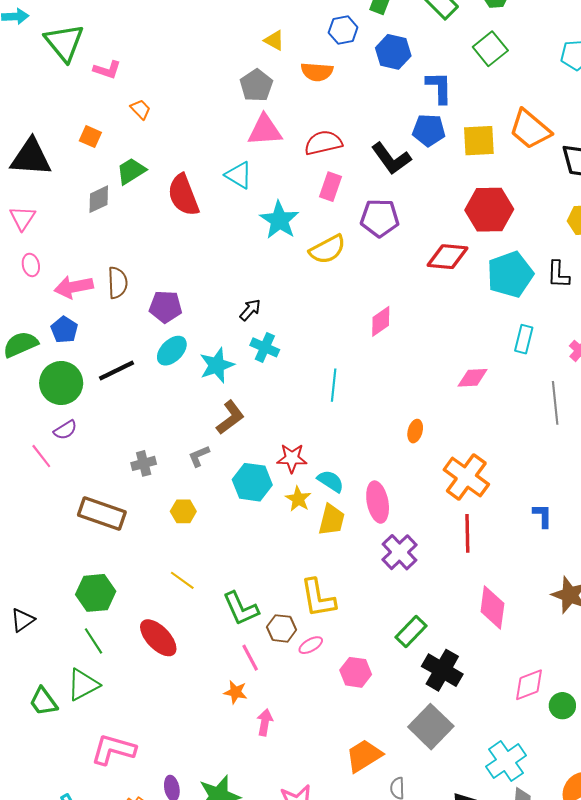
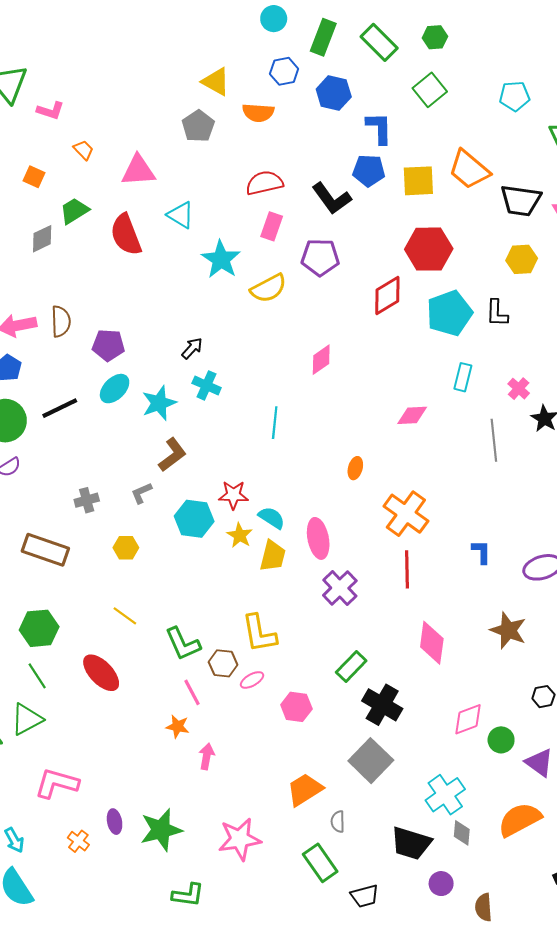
yellow triangle: (274, 40) -> (216, 82), size x1.4
pink triangle: (265, 130) -> (138, 171), moved
red diamond: (448, 257) -> (387, 296), turned -36

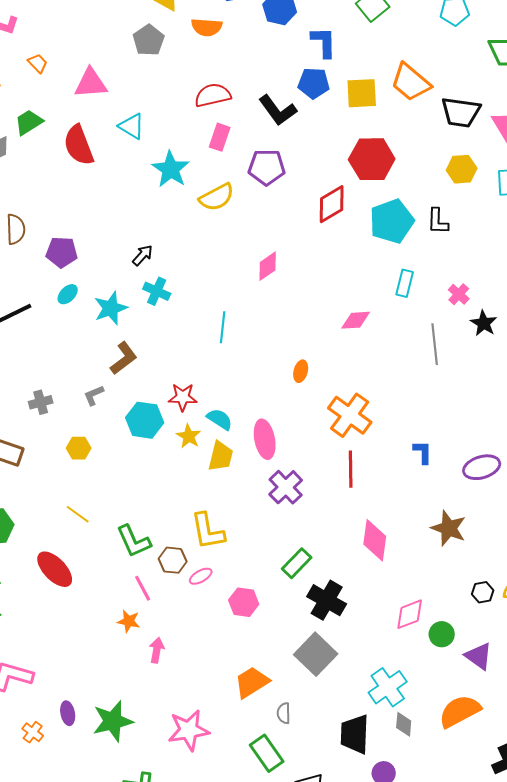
cyan ellipse: (115, 389) -> (68, 294), size x0.7
black trapezoid: (411, 843) -> (355, 734), turned 75

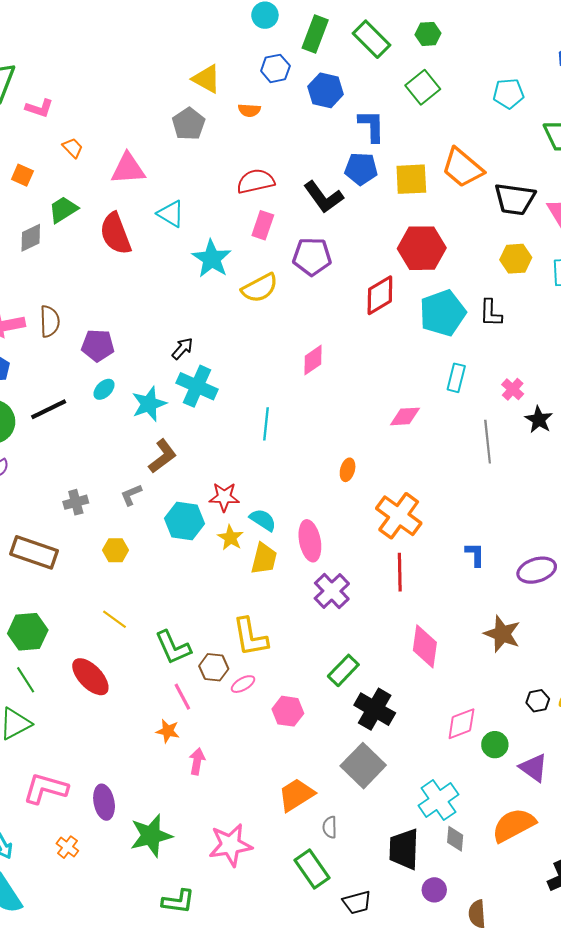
orange semicircle: (207, 27) -> (249, 110), size x0.7
cyan cross: (157, 291) -> (197, 386), size x1.4
purple ellipse: (68, 713) -> (104, 802), moved, size x1.4

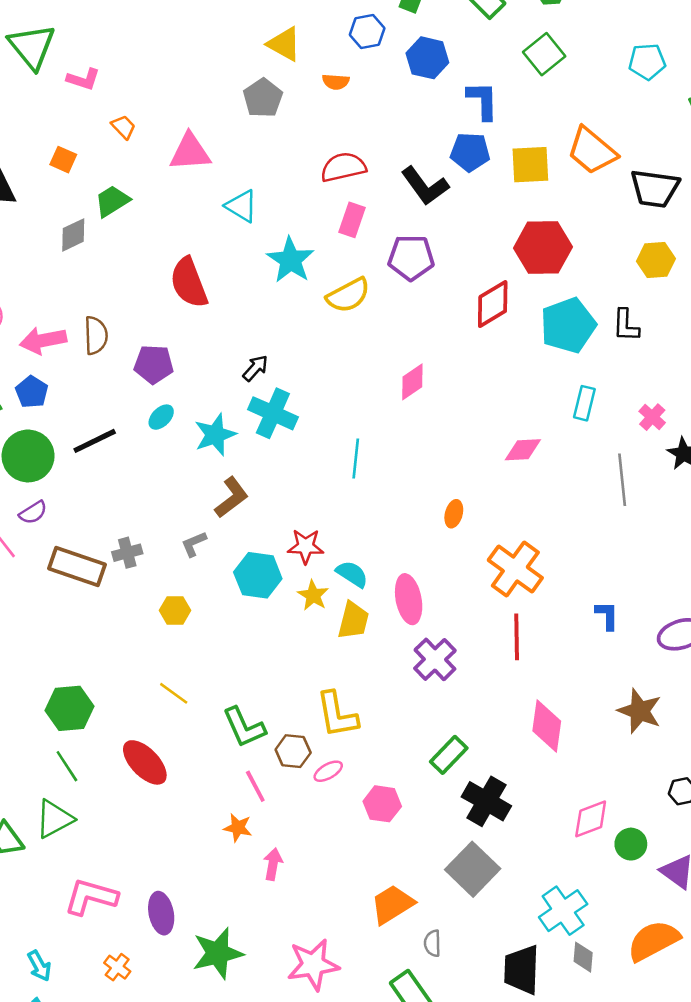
red semicircle: (115, 234) -> (189, 283), moved
brown rectangle: (34, 552) -> (77, 566), moved

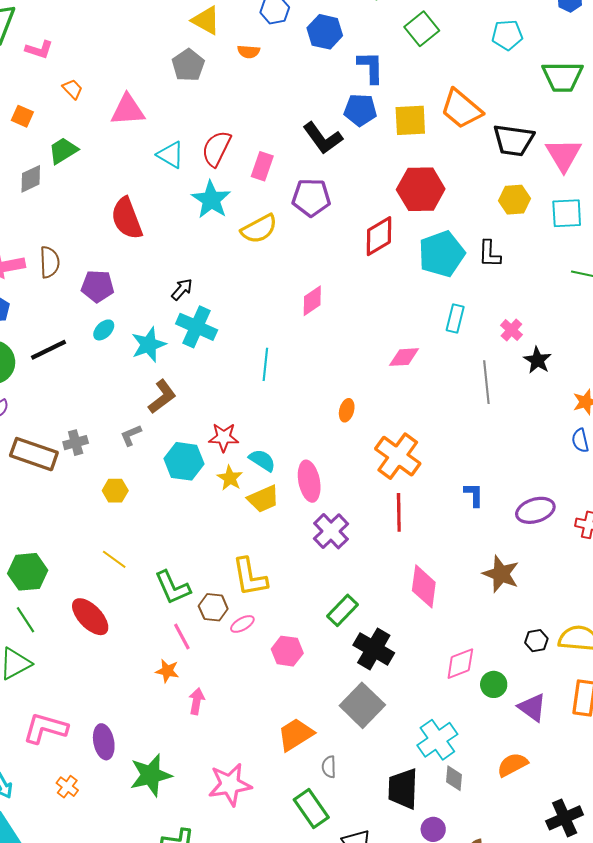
red semicircle: (343, 167) -> (216, 149), moved, turned -51
yellow trapezoid: (353, 620) -> (263, 499), turned 52
orange semicircle: (653, 941) -> (512, 765), size x0.7

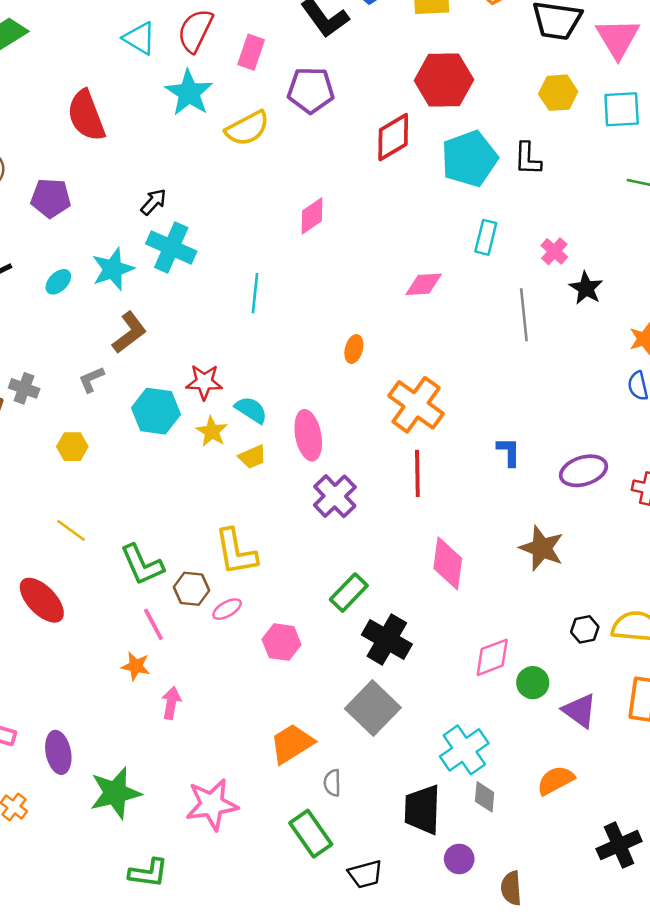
cyan ellipse: (104, 330) -> (58, 282), moved
gray cross: (76, 443) -> (24, 388), turned 35
yellow trapezoid: (263, 499) -> (252, 457), size x0.7

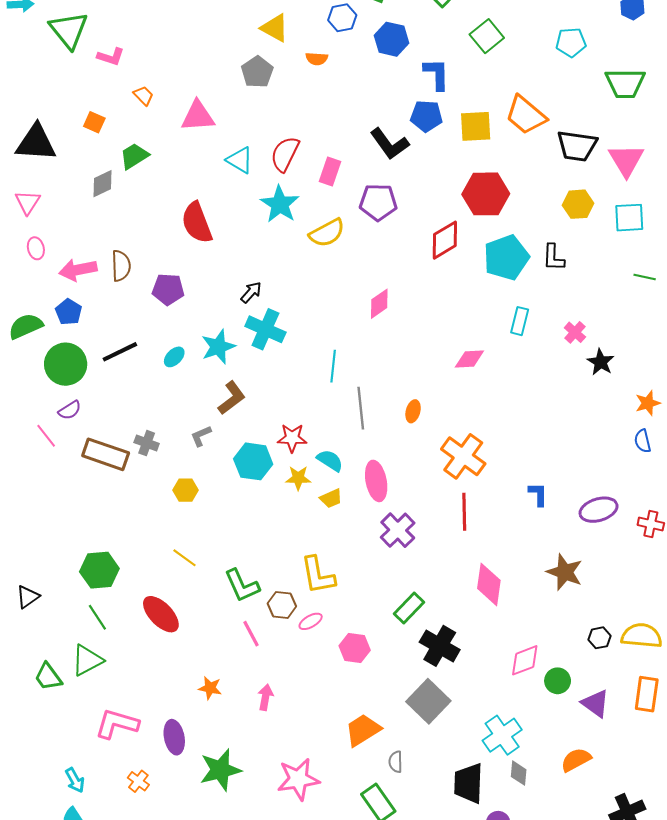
gray line: (524, 315) -> (361, 408), moved
yellow star: (212, 431) -> (298, 478), turned -30
orange star: (136, 666) -> (210, 688), moved

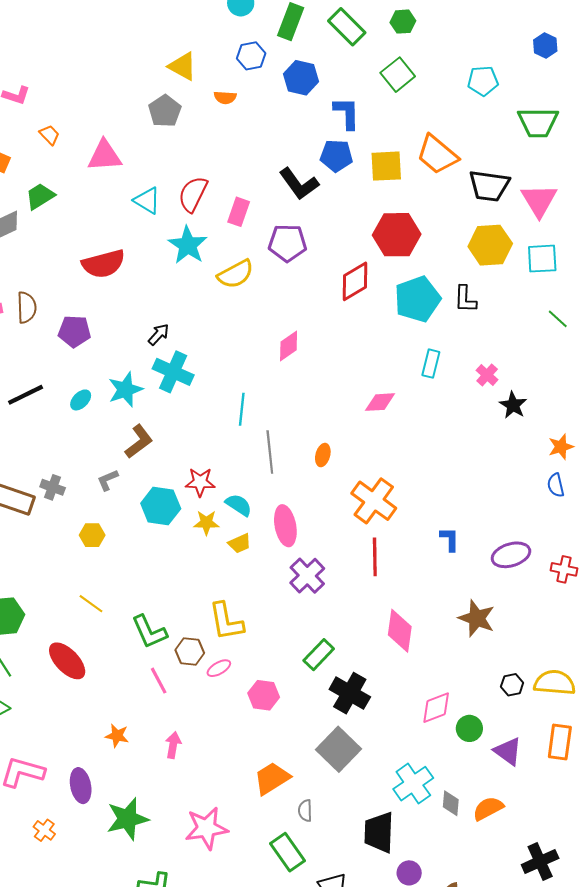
yellow hexagon: (578, 204) -> (490, 245), size x1.4
red semicircle: (197, 223) -> (103, 264), turned -84
green line: (645, 277) -> (558, 319), turned 30
gray diamond: (519, 773) -> (451, 803), moved

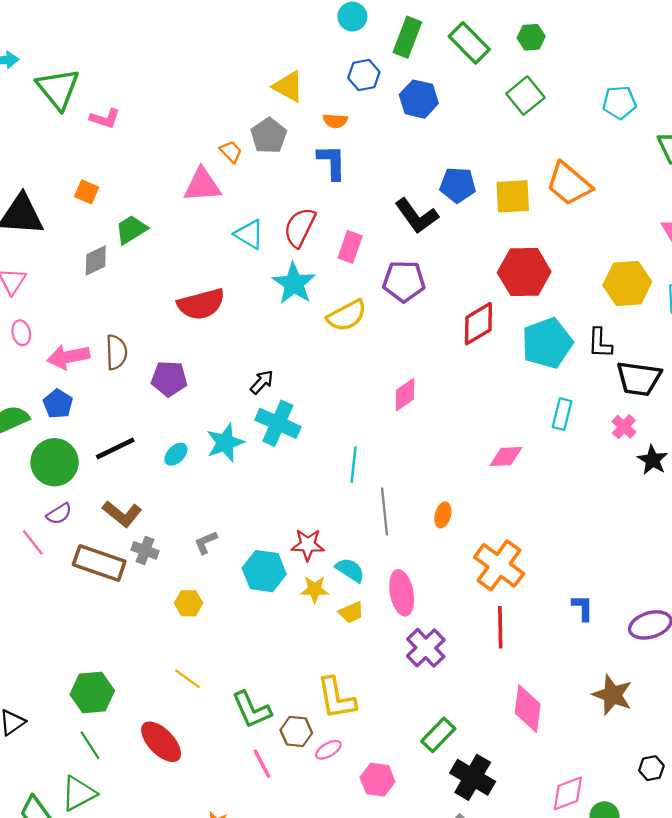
blue L-shape: (347, 113) -> (332, 162), moved
orange trapezoid: (49, 135) -> (231, 152), moved
black trapezoid: (489, 186) -> (639, 379), moved
brown L-shape: (139, 442) -> (122, 514), moved, turned 76

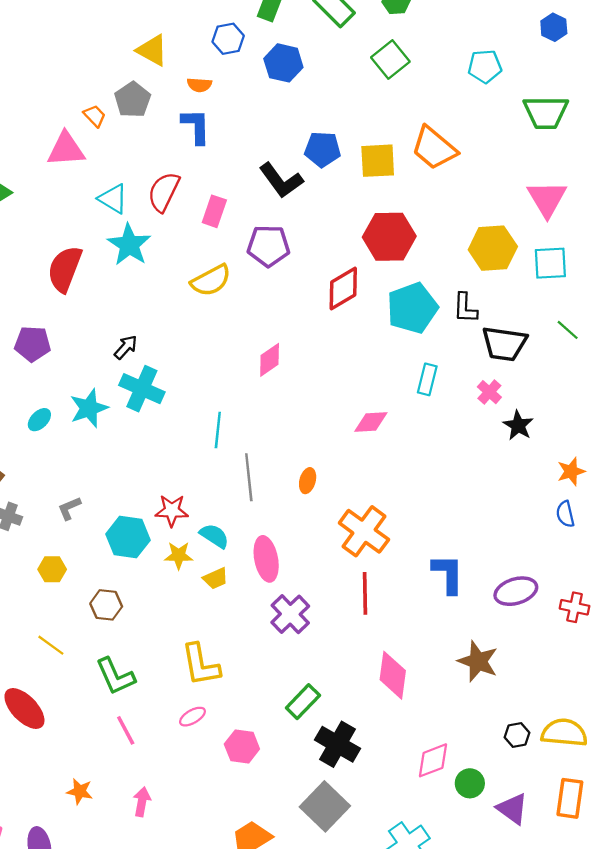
cyan star: (294, 284) -> (129, 245), moved
red semicircle: (201, 304) -> (65, 269), turned 126
blue L-shape: (583, 608) -> (448, 574), size x1.5
brown hexagon: (296, 731) -> (106, 605), moved

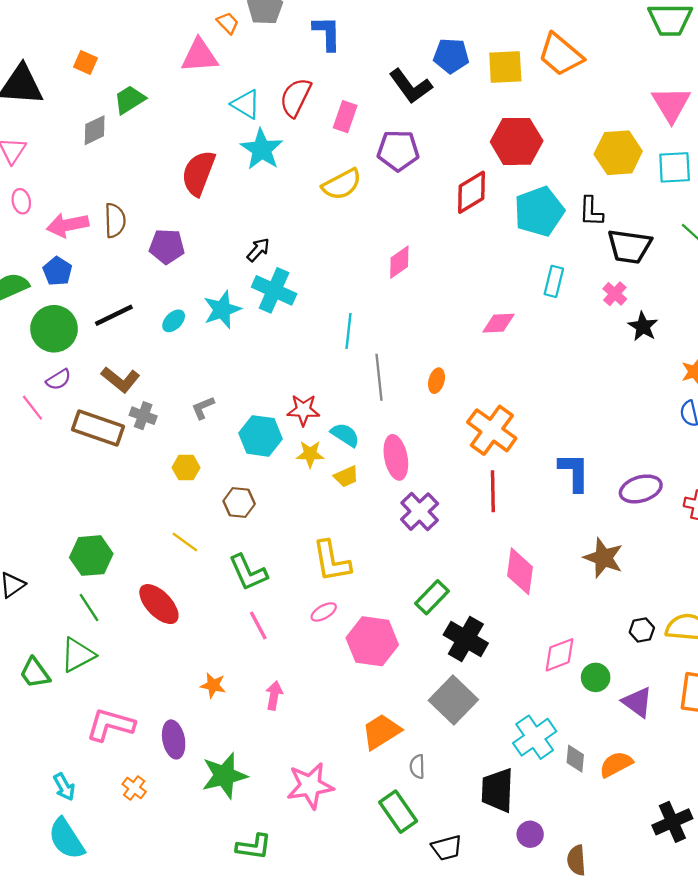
pink hexagon: (242, 746) -> (372, 641), size x1.5

